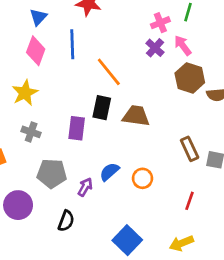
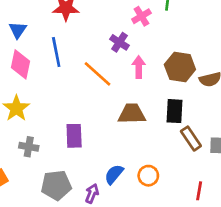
pink arrow: (183, 45) -> (139, 67), moved, turned 45
purple cross: (155, 48) -> (119, 42), moved
black rectangle: (102, 108) -> (174, 111), moved

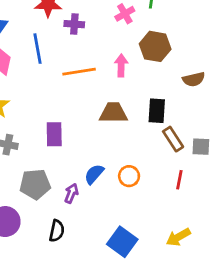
purple cross: (119, 42) -> (74, 24), moved, turned -30
brown hexagon: (180, 67) -> (155, 46), moved
orange line: (97, 74) -> (79, 72), turned -52
red line: (199, 191) -> (179, 180), moved

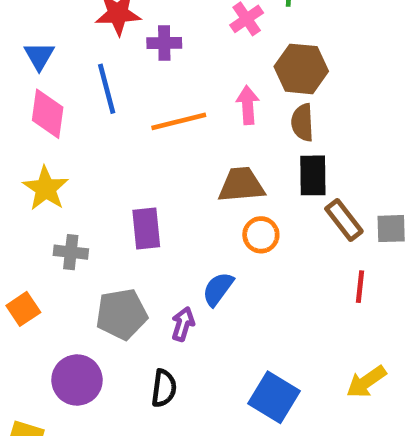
brown semicircle: (194, 79) -> (302, 122), moved, turned 105
orange circle: (129, 176) -> (261, 235), moved

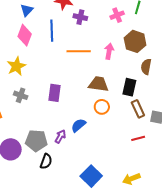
brown semicircle: (302, 122) -> (146, 67), moved
red line: (360, 287) -> (138, 138), turned 56
gray pentagon: (122, 314) -> (36, 141), moved

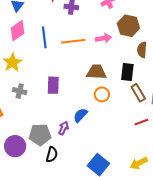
blue line: (52, 31) -> (44, 37), moved
pink diamond: (25, 35) -> (18, 31), turned 40
pink arrow: (109, 51) -> (104, 38), turned 77

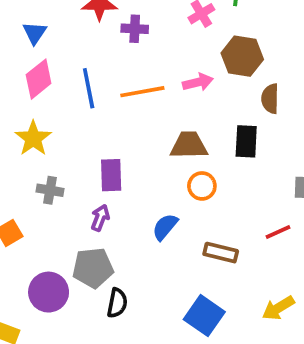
brown rectangle: (138, 93) -> (221, 253), moved, turned -42
purple arrow: (64, 128) -> (100, 218), moved

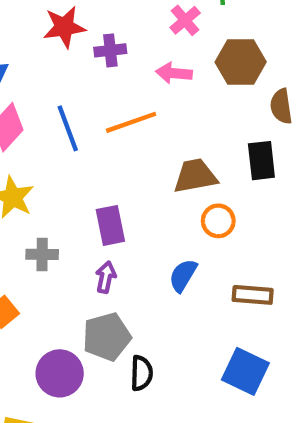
pink arrow: (198, 82) -> (174, 73), moved, turned -152

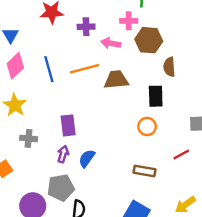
pink cross: (185, 20) -> (129, 21), moved, turned 35
purple cross: (110, 50) -> (86, 27), moved
brown trapezoid: (195, 176) -> (116, 80), moved
orange circle: (218, 221) -> (147, 126), moved
blue semicircle: (183, 275) -> (87, 158), moved

